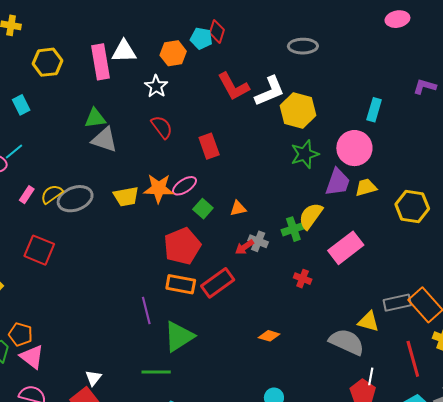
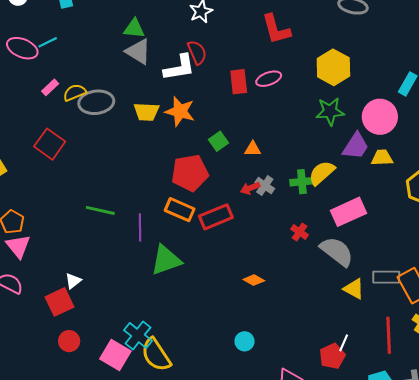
white L-shape: (270, 91) -> (179, 68), moved
pink ellipse: (184, 186) -> (269, 79), moved
gray semicircle: (347, 342) -> (337, 251), moved
green line: (156, 372) -> (100, 210), moved

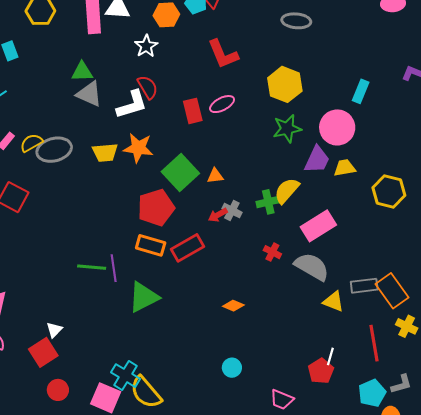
green square: (219, 141) -> (180, 173), size x1.8
green line: (100, 210) -> (92, 267), moved

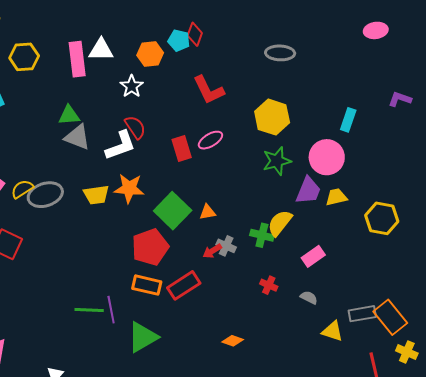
green cross: (268, 202) -> (262, 235), turned 30
pink rectangle: (318, 226) -> (313, 256), size x0.7
gray semicircle: (312, 267) -> (309, 298), size x0.5

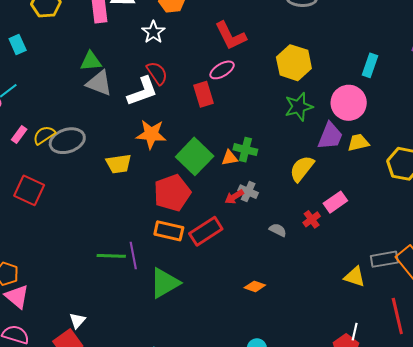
pink ellipse: (210, 140) -> (222, 70), moved
yellow trapezoid: (96, 195) -> (119, 164), moved
green cross: (262, 235) -> (245, 150), moved
red cross: (269, 285) -> (312, 219), moved, turned 30
gray semicircle: (309, 298) -> (278, 230), moved

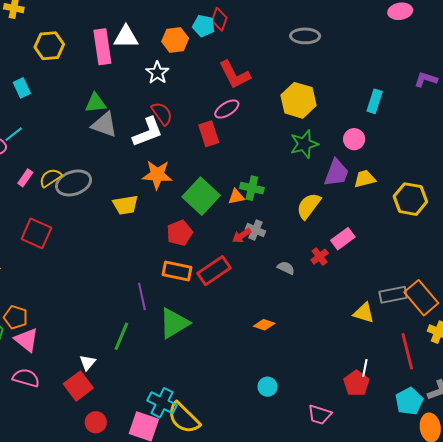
pink circle: (349, 103) -> (354, 139), size x0.6
red pentagon: (172, 193) -> (180, 233), size x0.7
green line: (111, 256) -> (121, 336), moved, turned -68

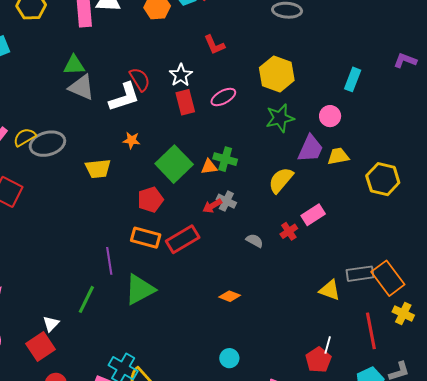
white star: (157, 73) -> (181, 75), moved
red L-shape: (235, 75) -> (214, 45), size x0.7
pink ellipse: (227, 109) -> (223, 97), moved
orange star: (157, 175) -> (132, 140), size x0.6

